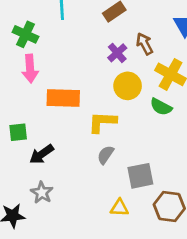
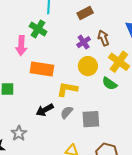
green cross: (25, 34) -> (38, 29), moved
black arrow: (42, 154) -> (45, 110), moved
gray square: (140, 176) -> (91, 119), moved

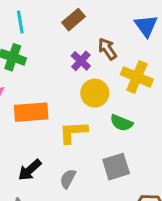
green semicircle: (110, 84) -> (121, 123), moved
black arrow: (45, 110) -> (30, 170), moved
gray semicircle: (67, 112) -> (68, 179), moved

